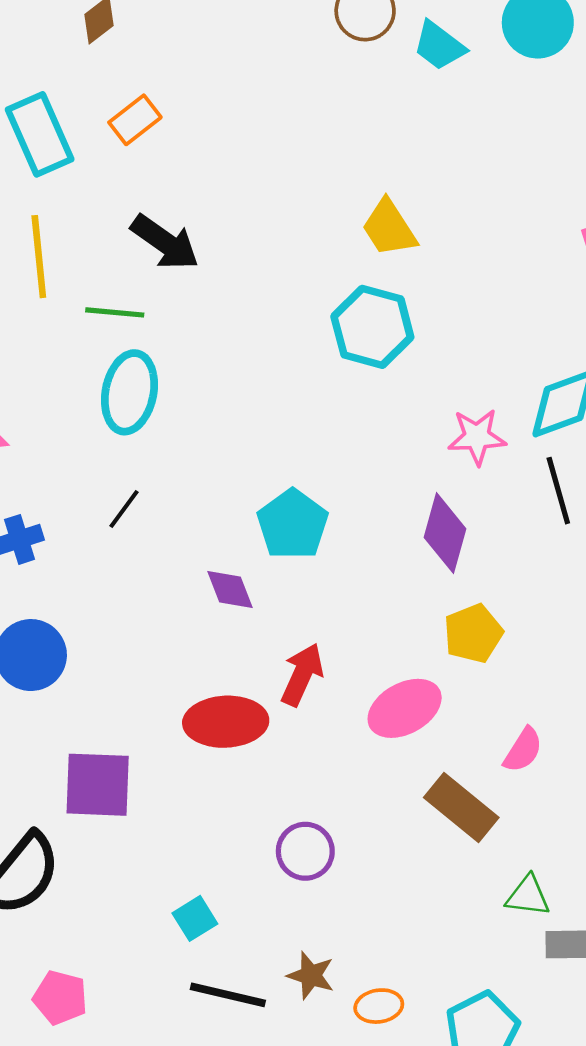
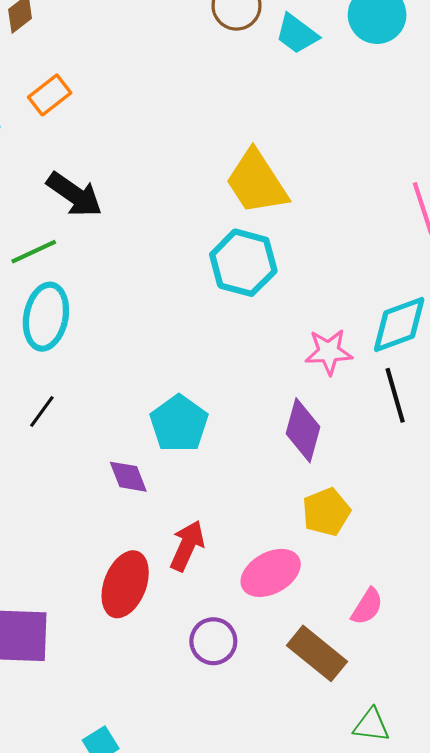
yellow trapezoid: (389, 228) -> (257, 182), size x1.4
green line: (115, 312) -> (34, 252), turned -30
red ellipse: (226, 722) -> (125, 584), turned -66
purple circle: (305, 851) -> (213, 641), moved

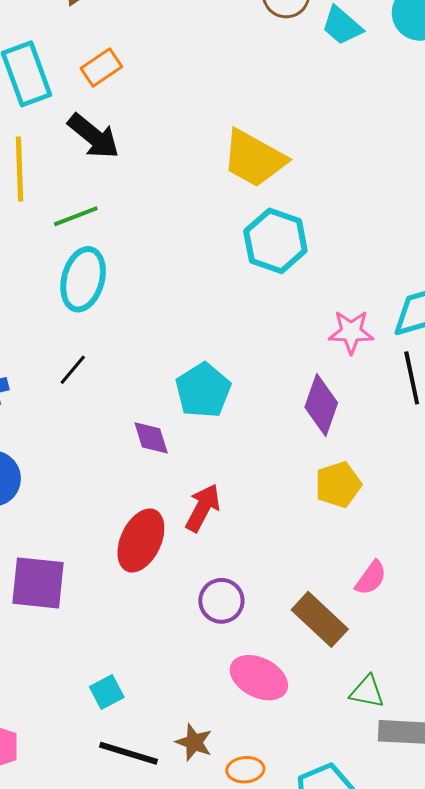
yellow trapezoid: (257, 182) -> (254, 158), moved, turned -32
black arrow: (74, 195) -> (94, 136), moved
pink ellipse: (271, 573) -> (259, 678), moved, turned 52

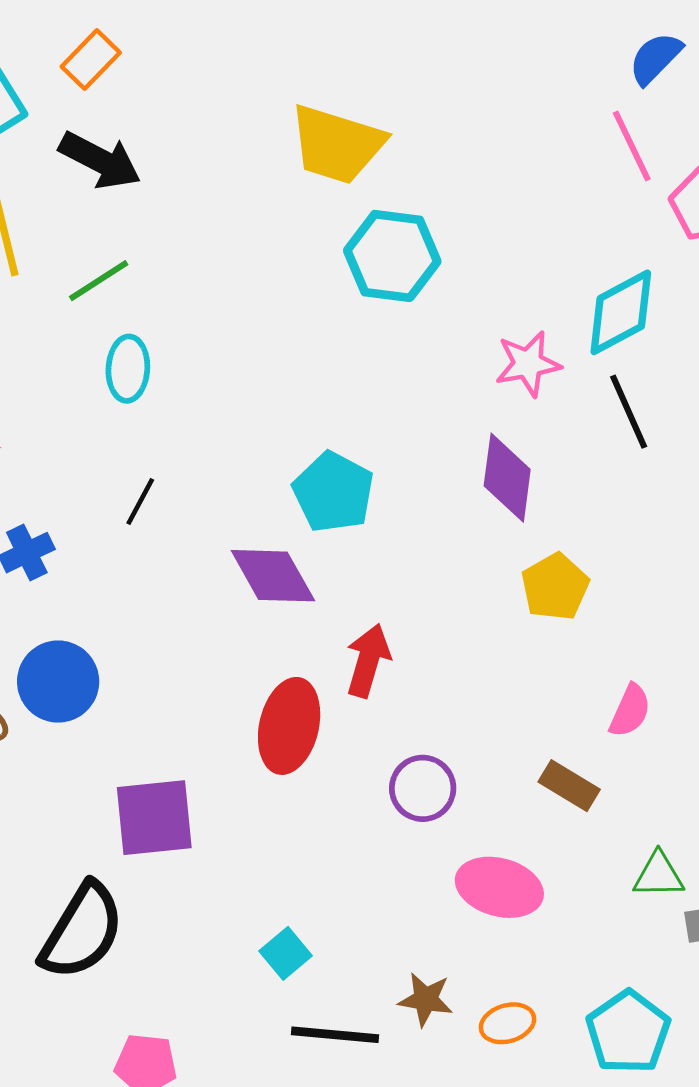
cyan ellipse: (83, 279) -> (128, 369), size x0.7
purple diamond: (151, 438) -> (273, 576), size x1.5
brown rectangle: (320, 619) -> (569, 786), size x0.7

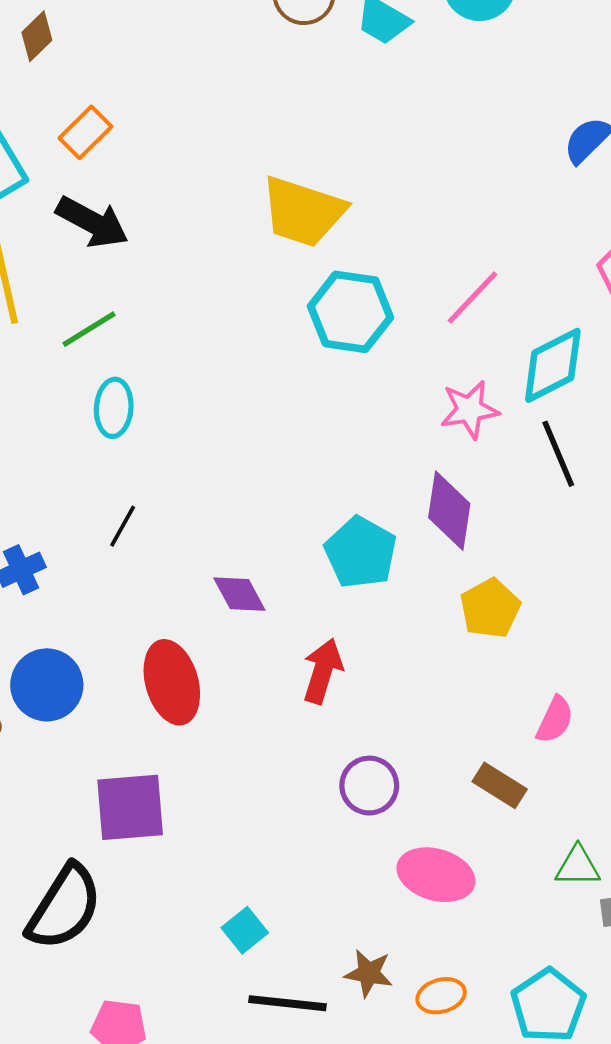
pink line: (632, 146) -> (473, 298), moved, turned 68
cyan pentagon: (333, 492) -> (361, 553), moved
purple diamond: (273, 576) -> (239, 594), size x0.7
red ellipse: (289, 726) -> (172, 682), moved, turned -30

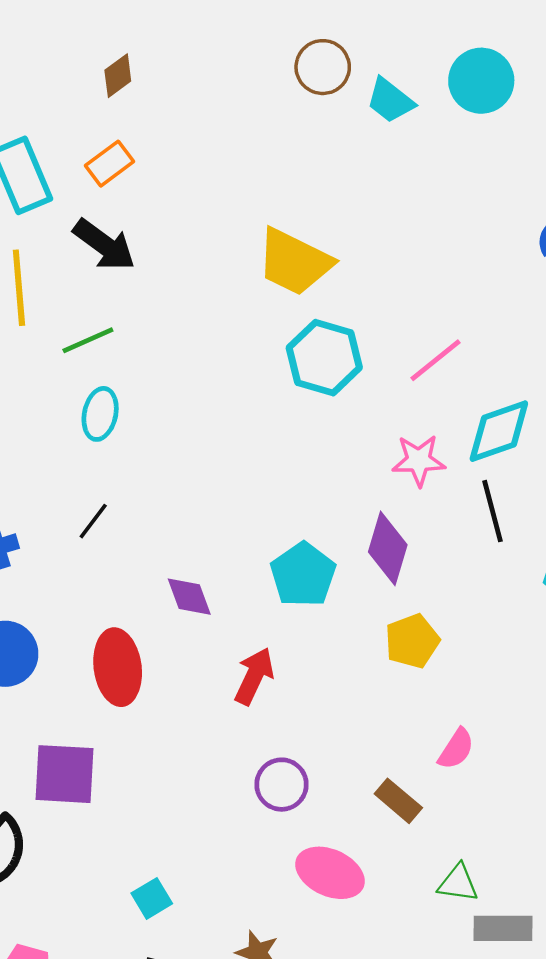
brown diamond: (37, 36) -> (118, 76), moved

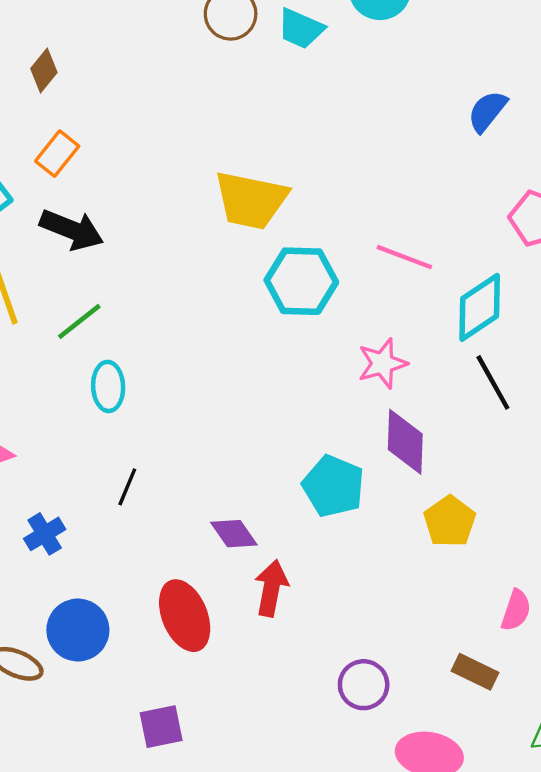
pink line: (435, 360) -> (404, 257), turned 74
pink star: (419, 460) -> (382, 363), moved
red arrow: (254, 676) -> (271, 588), moved
purple square: (65, 774) -> (161, 727), size x0.7

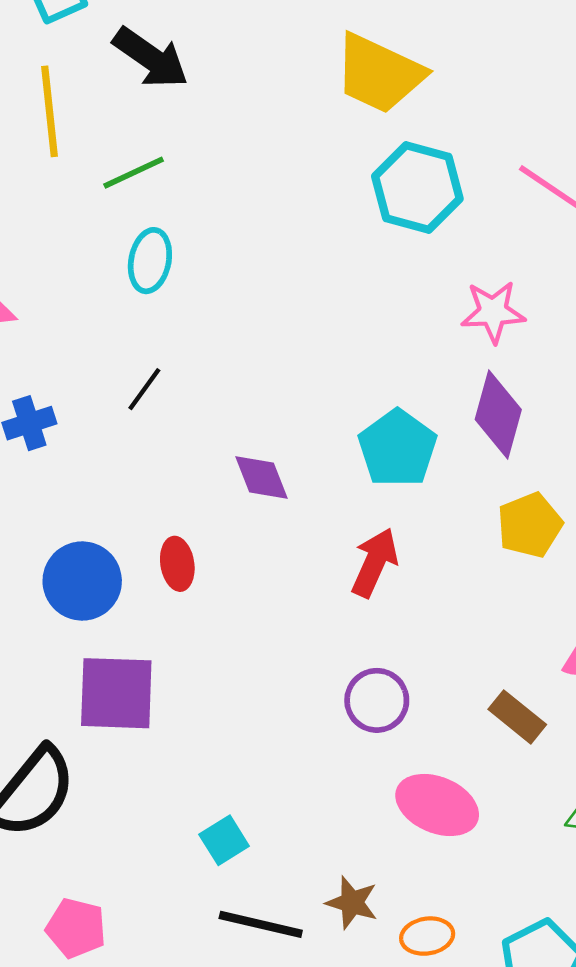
red arrow: (271, 588) -> (375, 563), moved
red ellipse: (185, 616) -> (177, 564), size x0.6
blue circle: (78, 630) -> (82, 581), moved
purple square: (161, 727) -> (116, 693), size x1.5

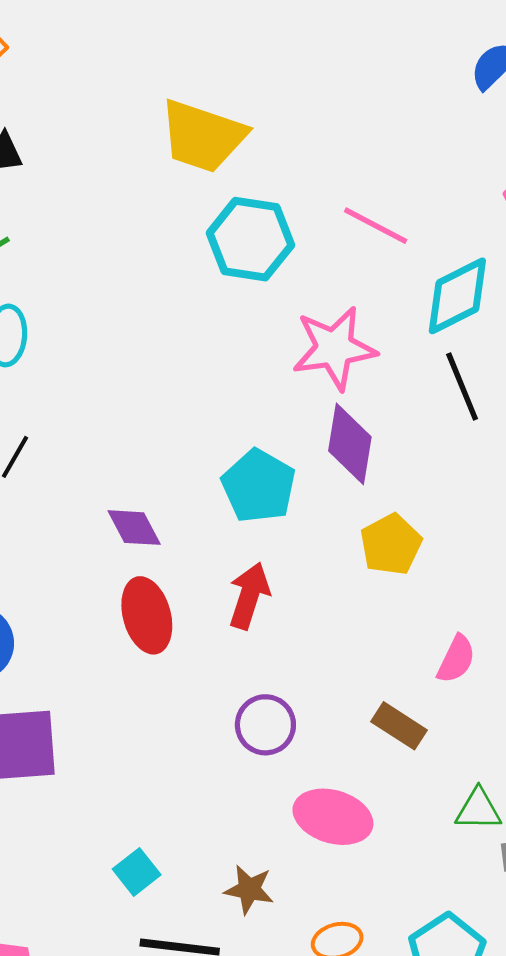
pink star: (493, 312) -> (334, 348), size x1.4
red ellipse: (177, 564) -> (147, 615), moved, size x1.5
brown star: (352, 903) -> (249, 889), moved

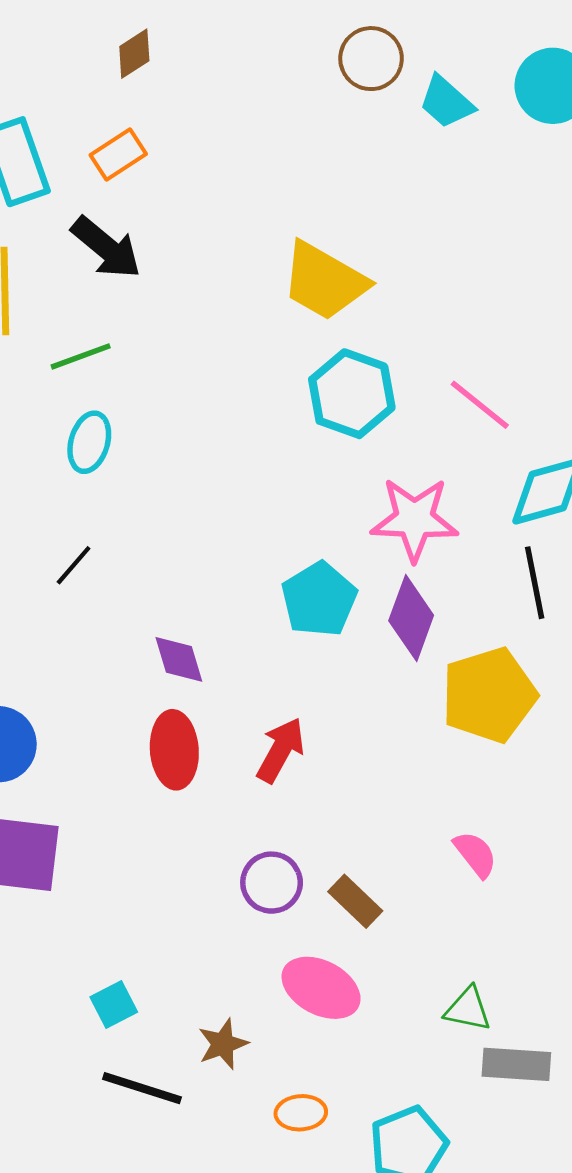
cyan pentagon: (259, 486) -> (319, 599), moved
yellow pentagon: (391, 544) -> (489, 695), moved, size x1.5
pink semicircle: (456, 659) -> (475, 854), turned -75
brown rectangle: (399, 726) -> (355, 901), moved
brown star: (249, 889) -> (223, 1044), turned 30

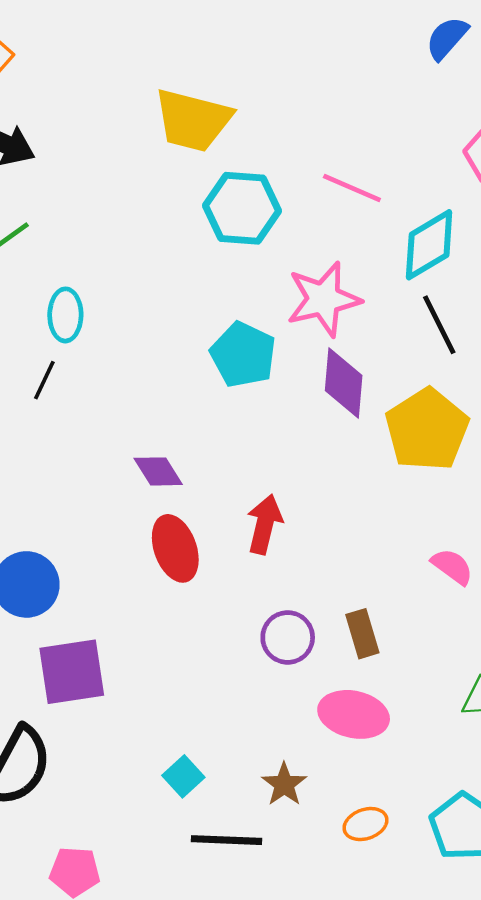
cyan ellipse: (89, 442) -> (65, 315), moved
black line: (74, 565) -> (44, 380), moved
cyan pentagon: (319, 599) -> (243, 355), moved
brown rectangle: (355, 901) -> (362, 634), turned 45

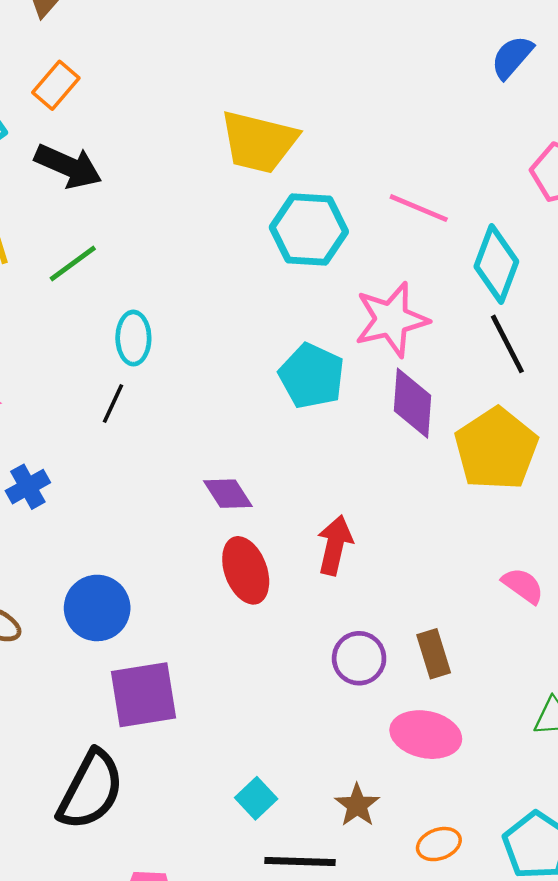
cyan diamond: (429, 245) -> (496, 264), turned -38

